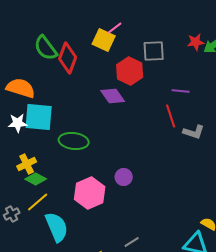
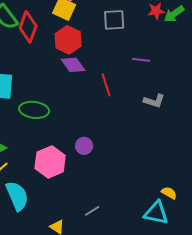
red hexagon: (130, 71) -> (68, 40), moved
red line: (171, 116) -> (106, 85), moved

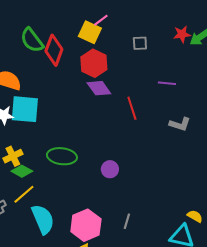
gray square: (114, 20) -> (140, 43), size x0.7
green ellipse: (34, 110) -> (62, 156), moved
pink hexagon: (50, 162) -> (86, 225), moved
gray line: (92, 211) -> (127, 221), moved, turned -42

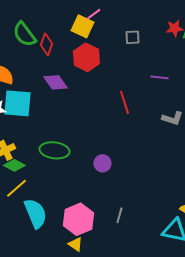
red diamond: (54, 50) -> (46, 44), size x0.7
purple diamond: (99, 88) -> (55, 82), moved

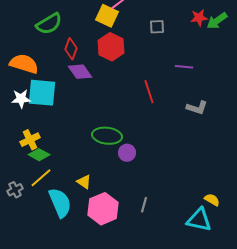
green semicircle: (24, 34) -> (49, 24), turned -84
red diamond: (46, 44) -> (71, 49), moved
green ellipse: (54, 150) -> (107, 136), moved
yellow triangle: (75, 244) -> (84, 182), moved

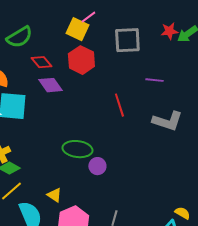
gray square: (157, 27) -> (127, 40), size x1.8
red diamond: (71, 49) -> (41, 62), turned -60
gray L-shape: (197, 108) -> (167, 121), size x1.4

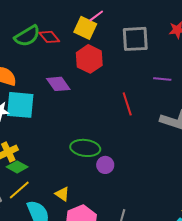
red diamond: (41, 62) -> (49, 37), moved

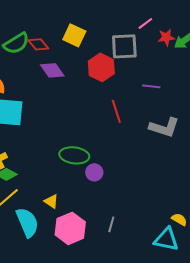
pink line: (96, 16) -> (145, 23), moved
red hexagon: (89, 59) -> (101, 67), moved
purple diamond: (58, 84) -> (52, 70), moved

